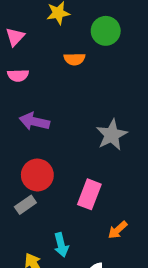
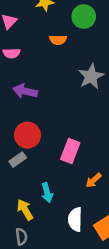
gray star: (112, 135) -> (91, 76), moved

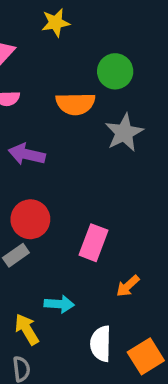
green circle: (84, 17) -> (115, 71), moved
orange semicircle: (58, 40) -> (75, 104), moved, size x1.5
cyan arrow: (47, 193) -> (59, 304), turned -72

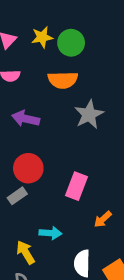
yellow star: (56, 23) -> (42, 37), moved
green circle: (115, 71) -> (71, 43), moved
gray star: (124, 133) -> (89, 114), moved

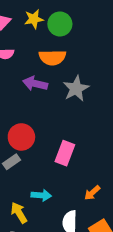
purple arrow: (26, 119) -> (35, 84), moved
orange arrow: (103, 219) -> (92, 193), moved

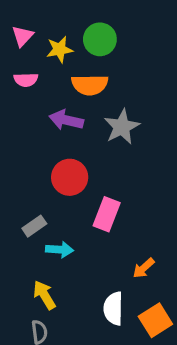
yellow star: (34, 19) -> (60, 49), moved
red circle: (21, 137) -> (70, 177), moved
cyan arrow: (41, 195) -> (60, 250), moved

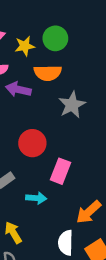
purple arrow: (66, 120) -> (18, 89), moved
cyan arrow: (60, 250) -> (36, 198), moved
orange arrow: (144, 268) -> (89, 212), size x1.5

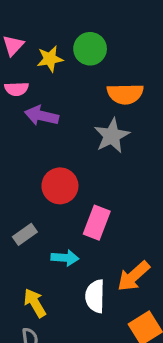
orange semicircle: (48, 73) -> (125, 94), moved
white semicircle: (66, 243) -> (95, 296), moved

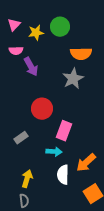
purple arrow: (42, 116) -> (31, 67), turned -132
cyan arrow: (65, 258) -> (54, 152), moved
yellow arrow: (35, 303) -> (27, 179), turned 48

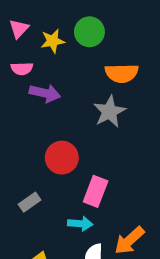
purple arrow: (31, 67) -> (45, 93), turned -48

